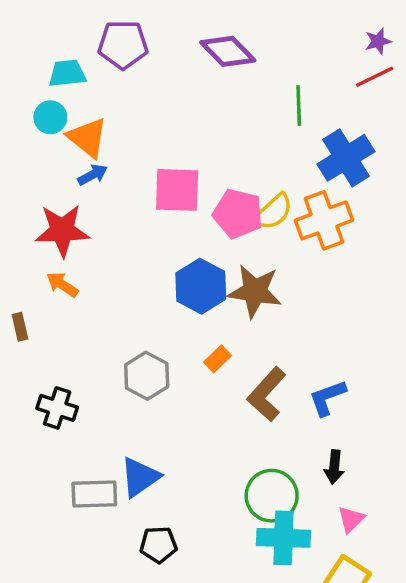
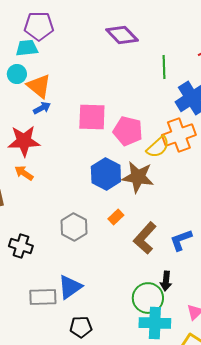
purple pentagon: (123, 45) -> (39, 26), moved
yellow semicircle: (273, 212) -> (158, 147), moved
black arrow: (334, 467) -> (166, 281), moved

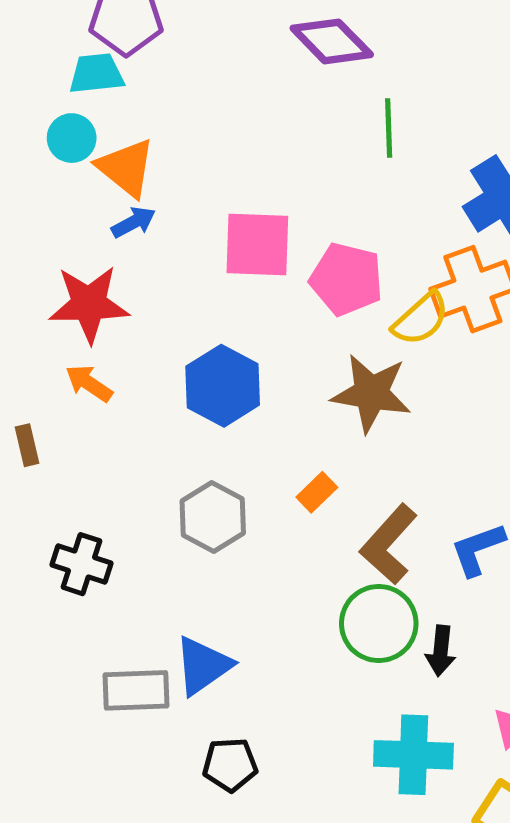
green line: (164, 67) -> (389, 128), moved
blue hexagon: (106, 174) -> (223, 386), moved
green circle: (148, 298) -> (379, 623), moved

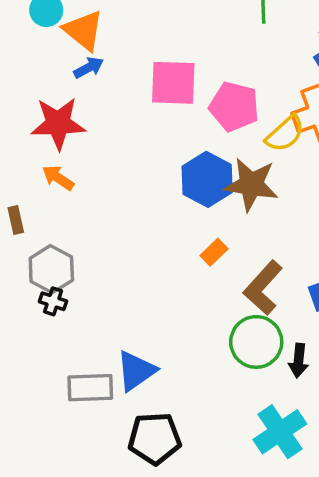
blue hexagon: (223, 386) -> (207, 179), moved
gray hexagon: (213, 517) -> (51, 269), moved
black cross: (81, 564) -> (53, 301), size x0.7
cyan cross: (413, 755) -> (280, 432), turned -36
black pentagon: (230, 765) -> (155, 438), size x1.4

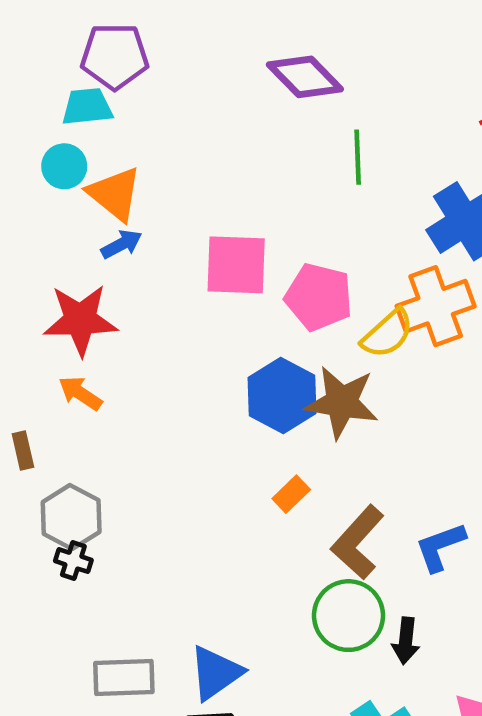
blue triangle: (136, 371) -> (216, 673), moved

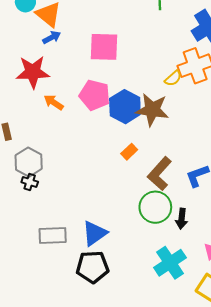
pink pentagon: (319, 297) -> (95, 95), moved
yellow semicircle: (387, 334) -> (173, 78), size x0.7
orange arrow: (80, 393) -> (54, 102), moved

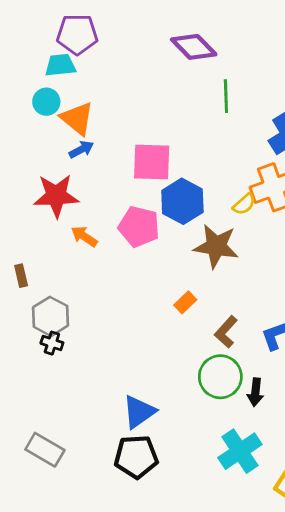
blue hexagon: (125, 107) -> (182, 201), moved
brown L-shape: (160, 174) -> (226, 332), size x0.7
gray rectangle: (53, 235) -> (45, 450), moved, turned 32

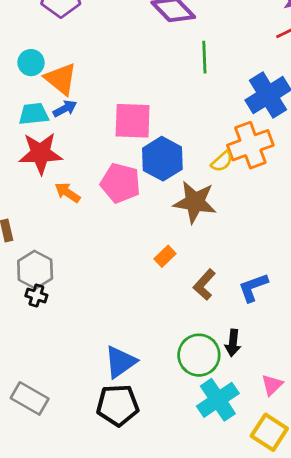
cyan trapezoid: (60, 65) -> (34, 114), moved
green circle: (220, 377) -> (199, 355), moved

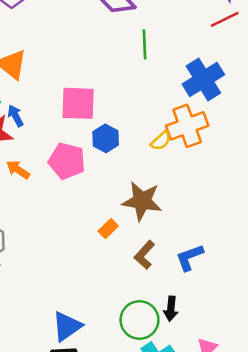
blue arrow: (65, 109) -> (15, 116), moved, turned -90
blue hexagon: (162, 159) -> (106, 138), size x0.7
brown star: (195, 202) -> (142, 201), moved

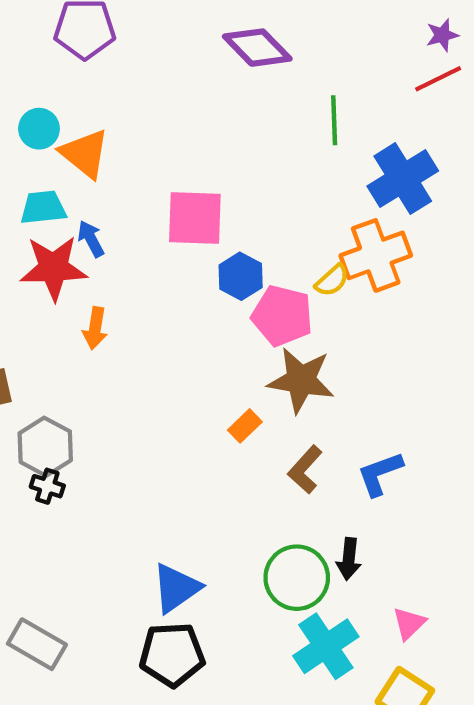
green line: (144, 44) -> (334, 120), moved
pink pentagon: (67, 161) -> (282, 316), moved
orange arrow: (18, 170) -> (95, 328), turned -115

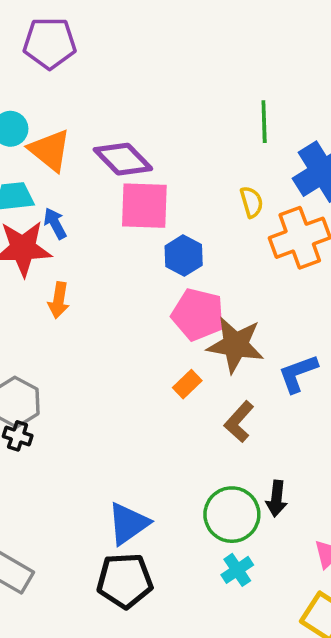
purple diamond: (257, 48) -> (123, 159), moved
yellow semicircle: (332, 280) -> (252, 202), moved, turned -64
pink pentagon: (282, 316) -> (198, 315), moved
blue L-shape: (380, 474) -> (298, 373), moved
cyan cross: (326, 646) -> (237, 570), moved, size x0.6

